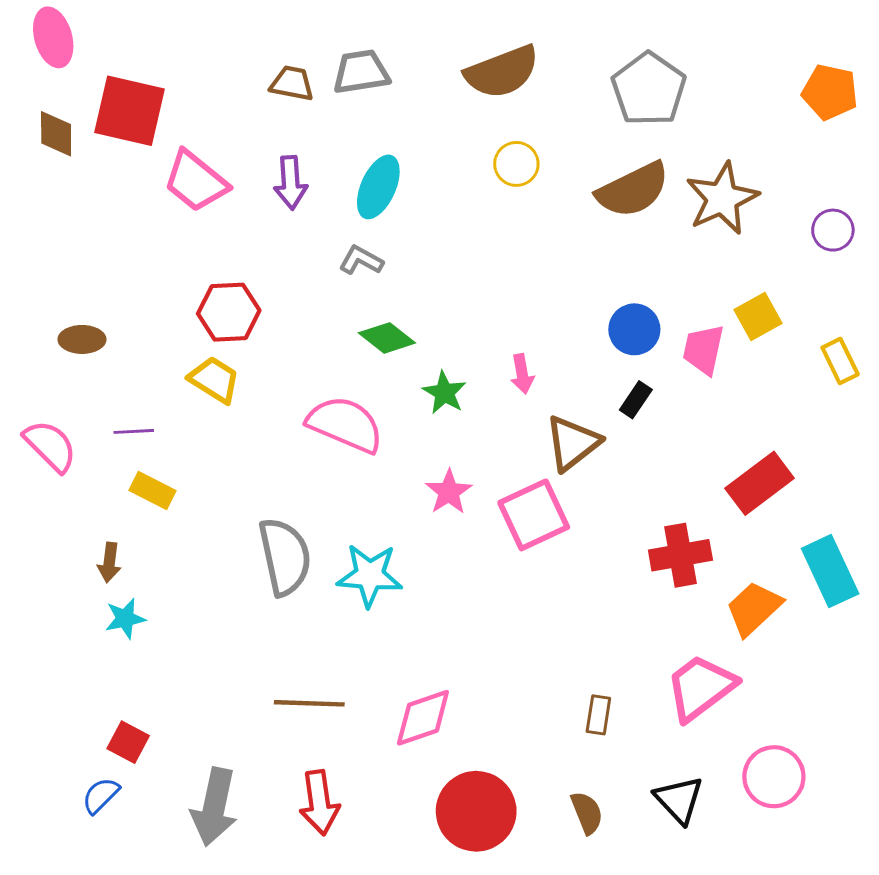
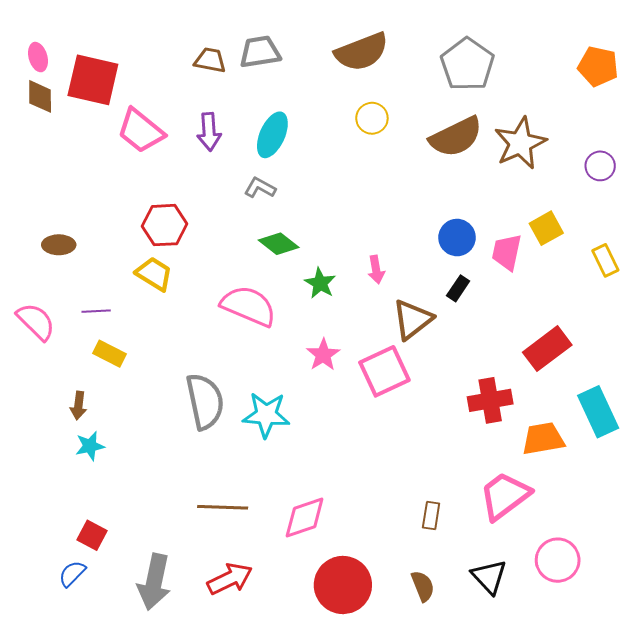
pink ellipse: (53, 37) -> (38, 57), moved, size x0.7
orange trapezoid: (754, 608) -> (543, 439), turned 33
red arrow: (319, 803) -> (230, 579), turned -108

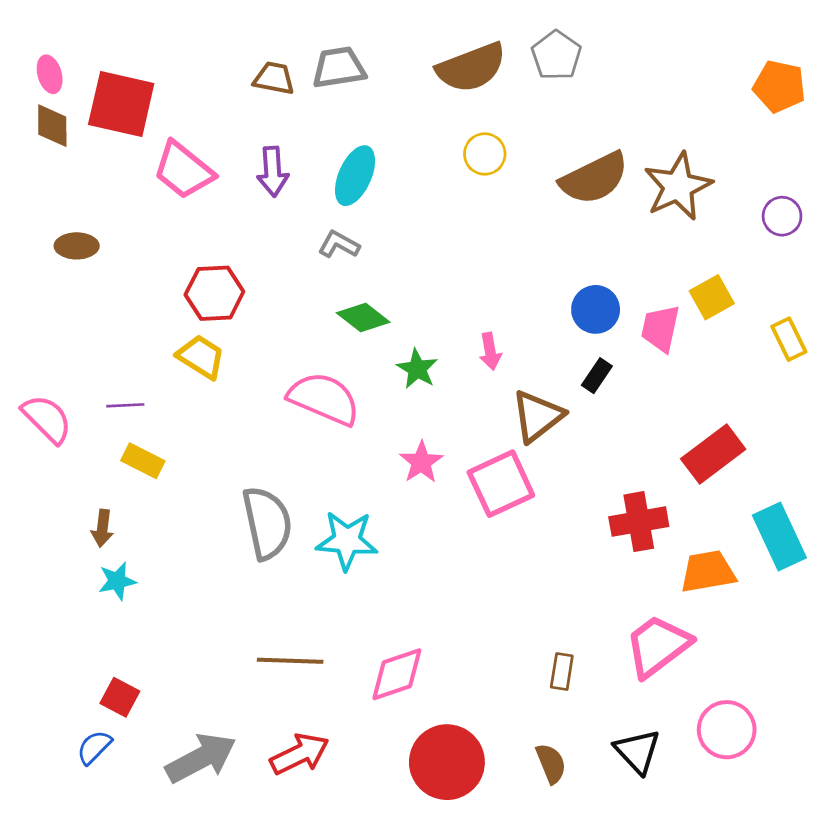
gray pentagon: (467, 64) -> (556, 55), moved, size x0.7
brown ellipse: (59, 245) -> (77, 246), moved
gray arrow: (154, 582) -> (201, 758), turned -130

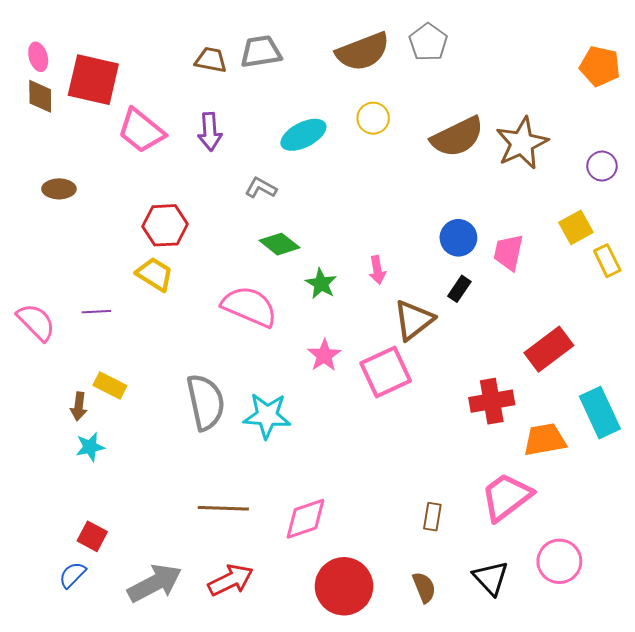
cyan ellipse: (355, 176) -> (303, 135), moved, turned 39
yellow square: (712, 297) -> (576, 227), moved
yellow rectangle: (143, 461) -> (110, 386), moved

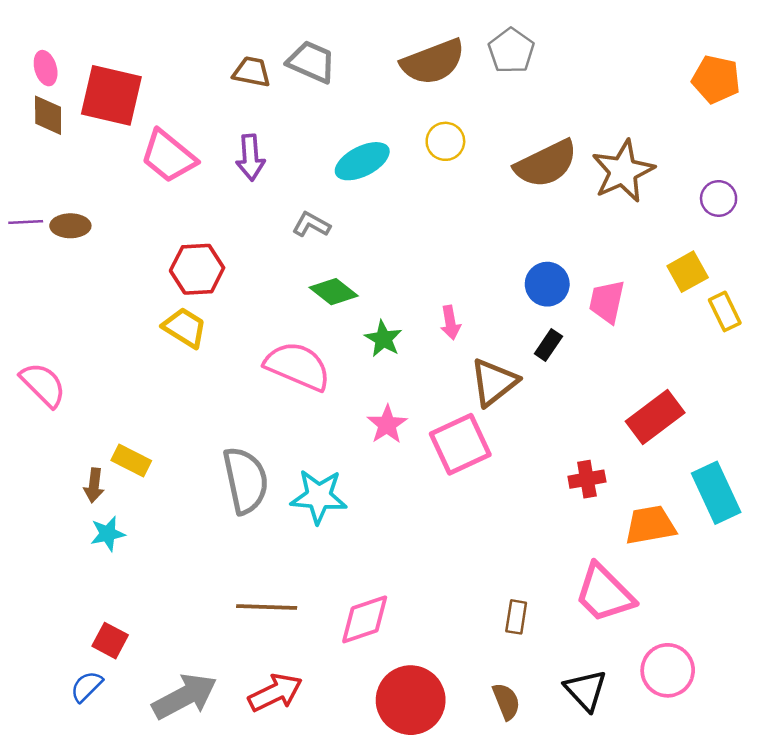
gray trapezoid: (261, 52) -> (311, 62), turned 33
purple line: (96, 312) -> (26, 222), moved
red cross: (492, 401) -> (587, 479), size x0.7
pink trapezoid: (506, 497) -> (604, 593), turned -98

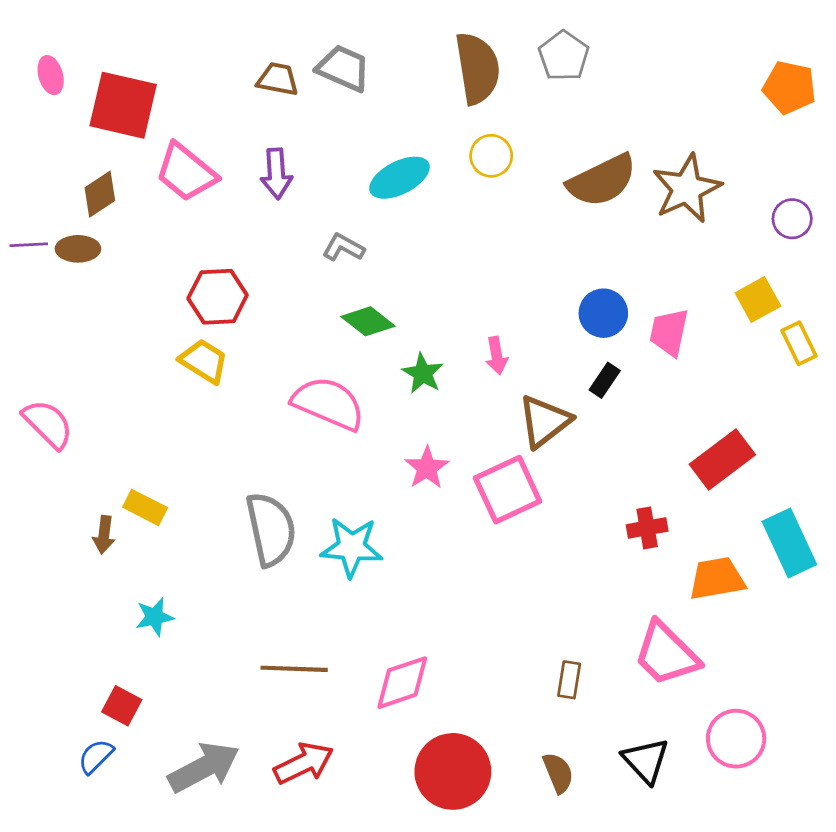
brown semicircle: (433, 62) -> (477, 68), turned -78
brown diamond: (48, 115) -> (100, 194), moved, turned 57
cyan star: (108, 534) -> (155, 617), moved

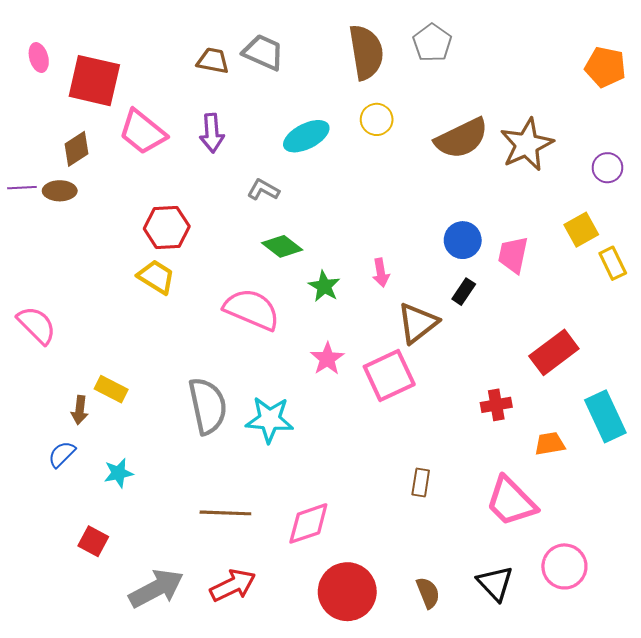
orange trapezoid: (717, 579) -> (550, 444), size x0.7
brown rectangle: (569, 680) -> (421, 483), moved
blue semicircle: (96, 756) -> (62, 454), moved

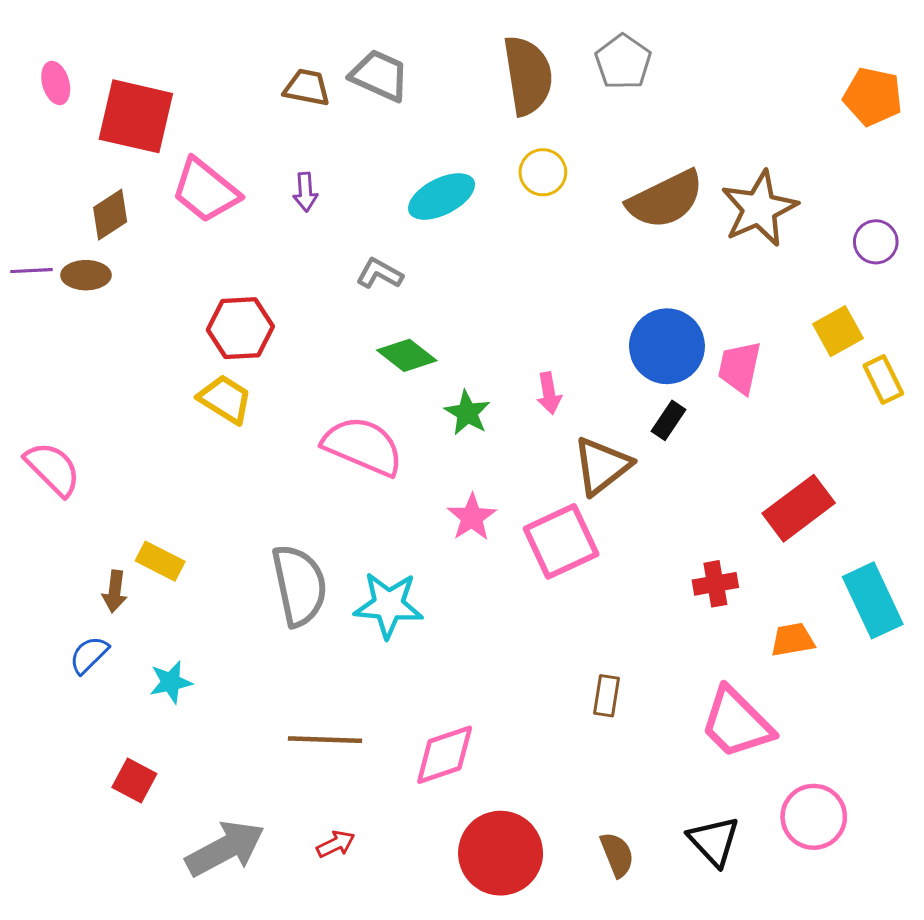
purple arrow: (212, 133) -> (305, 192), size x0.7
blue circle: (463, 240) -> (667, 346), size x1.4
red arrow: (233, 585) -> (336, 844), size x0.6

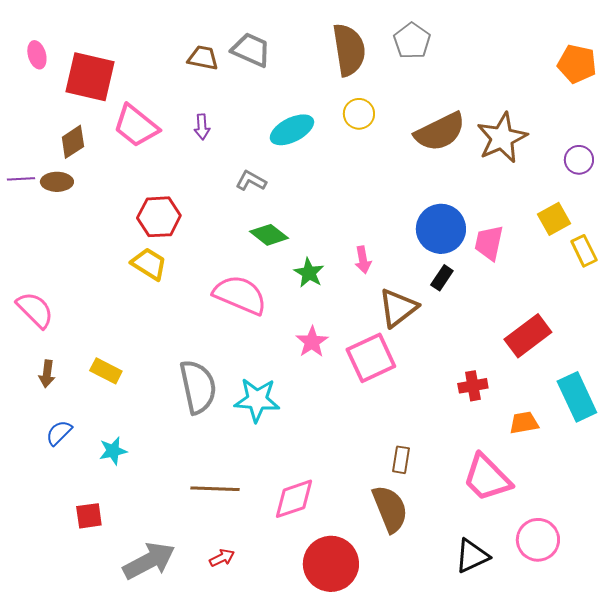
brown arrow: (115, 591) -> (47, 374), moved
red square: (134, 780) -> (89, 516), turned -36
black triangle: (714, 841) -> (472, 556), turned 48
brown semicircle: (617, 855) -> (390, 509), moved, size x1.6

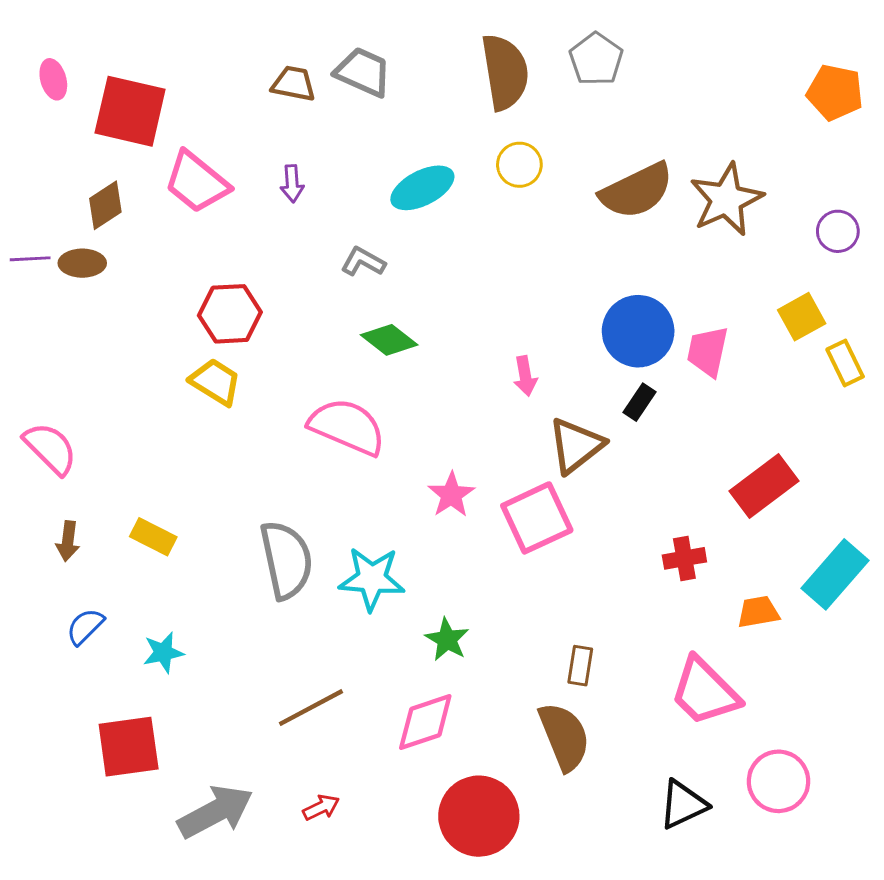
green star: (309, 273) -> (447, 639), moved
cyan rectangle: (577, 397) -> (835, 574), turned 66
brown line: (215, 489) -> (311, 708), turned -30
red square: (89, 516) -> (129, 747), size x1.6

